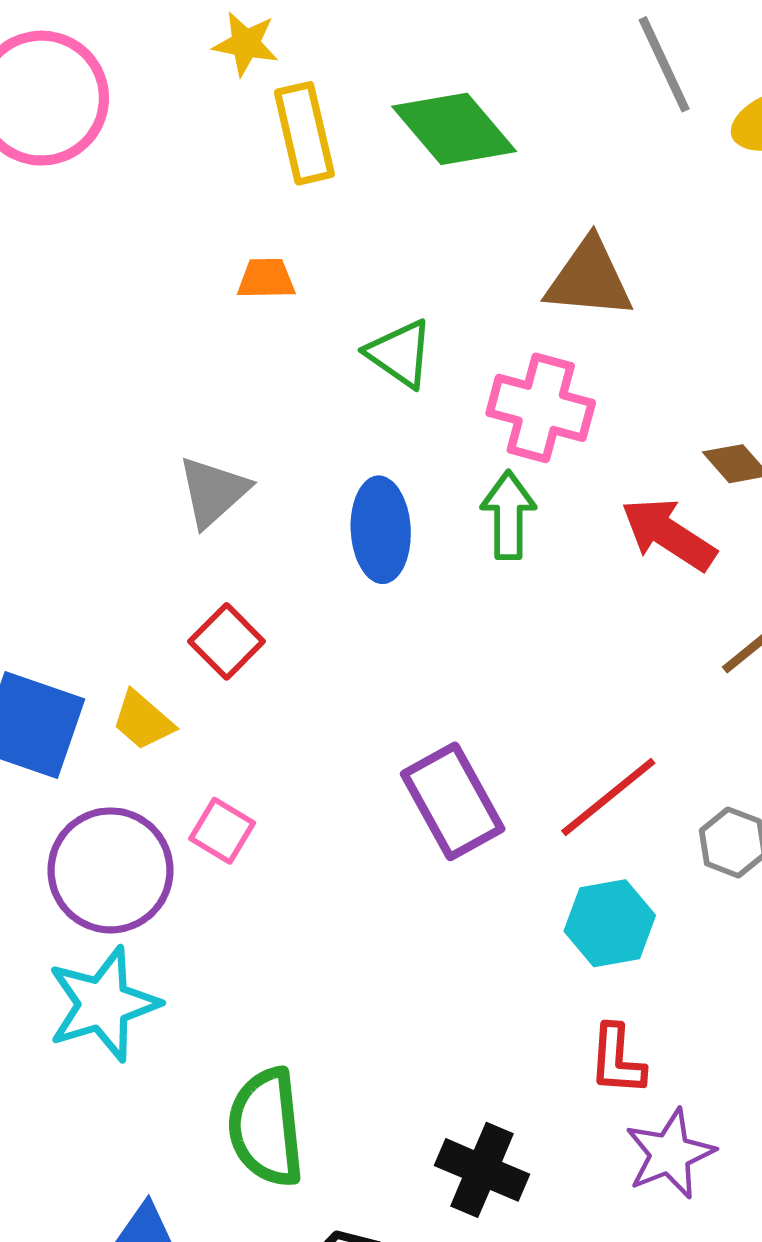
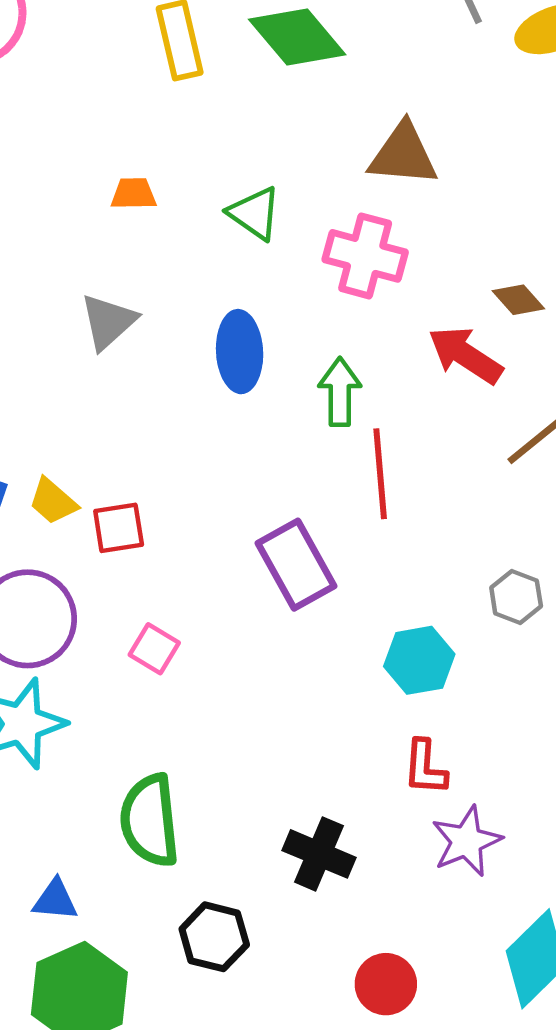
orange trapezoid: (266, 279) -> (134, 194), moved
green arrow: (508, 515) -> (340, 392), moved
red square: (227, 641) -> (119, 528), moved, turned 36
red line: (608, 797) -> (380, 474), moved, turned -56
pink square: (222, 831) -> (154, 649), moved

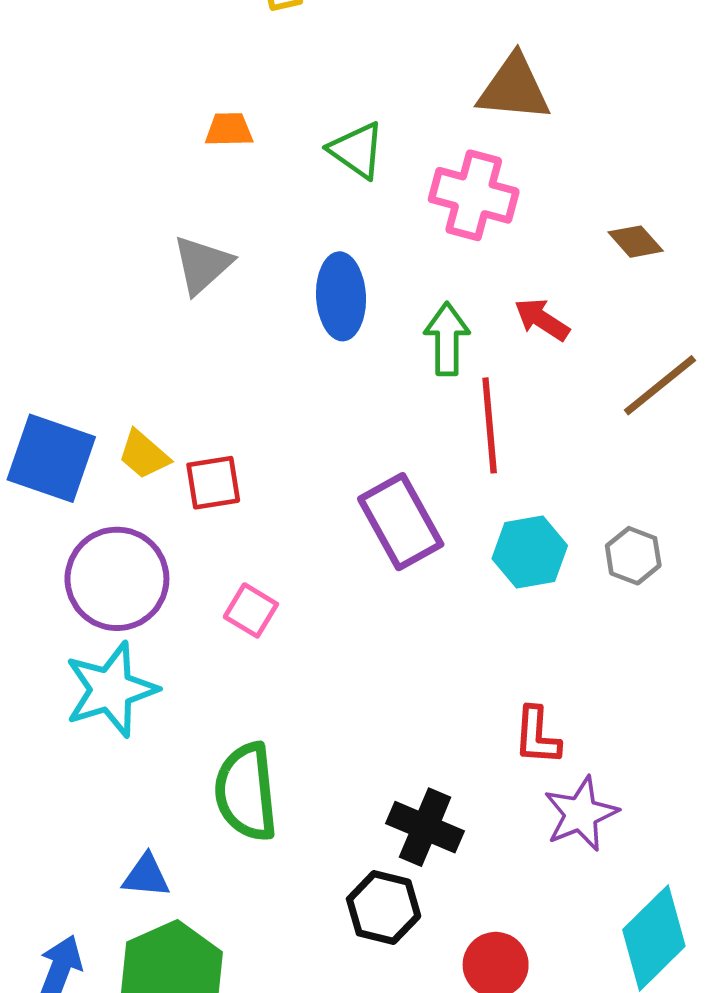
red arrow: (465, 355) -> (542, 319), moved, size x0.7
cyan hexagon: (419, 660) -> (530, 552), moved
black hexagon: (214, 937) -> (384, 908), moved

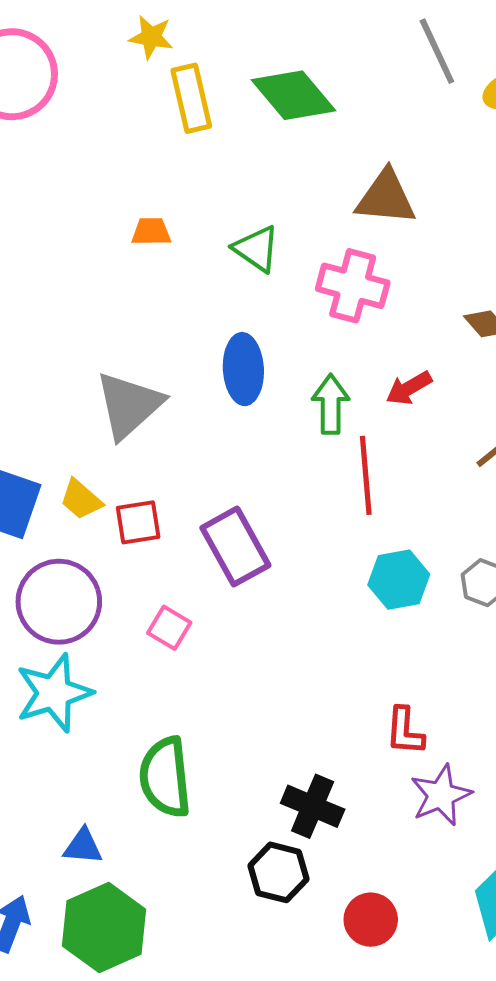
gray triangle: (202, 265) -> (129, 405), moved, size x1.4
red arrow: (542, 319) -> (409, 388), turned -63
purple rectangle: (401, 522) -> (235, 547), moved

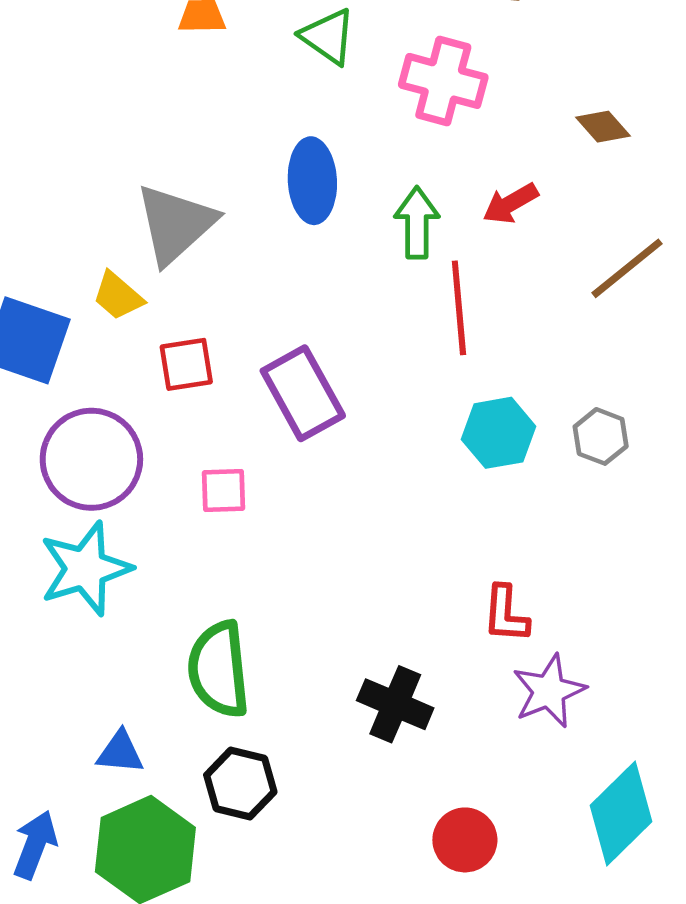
yellow trapezoid: (81, 499) -> (118, 296), moved
pink square: (169, 628) -> (224, 490), turned -33
black hexagon: (278, 872) -> (240, 784), moved

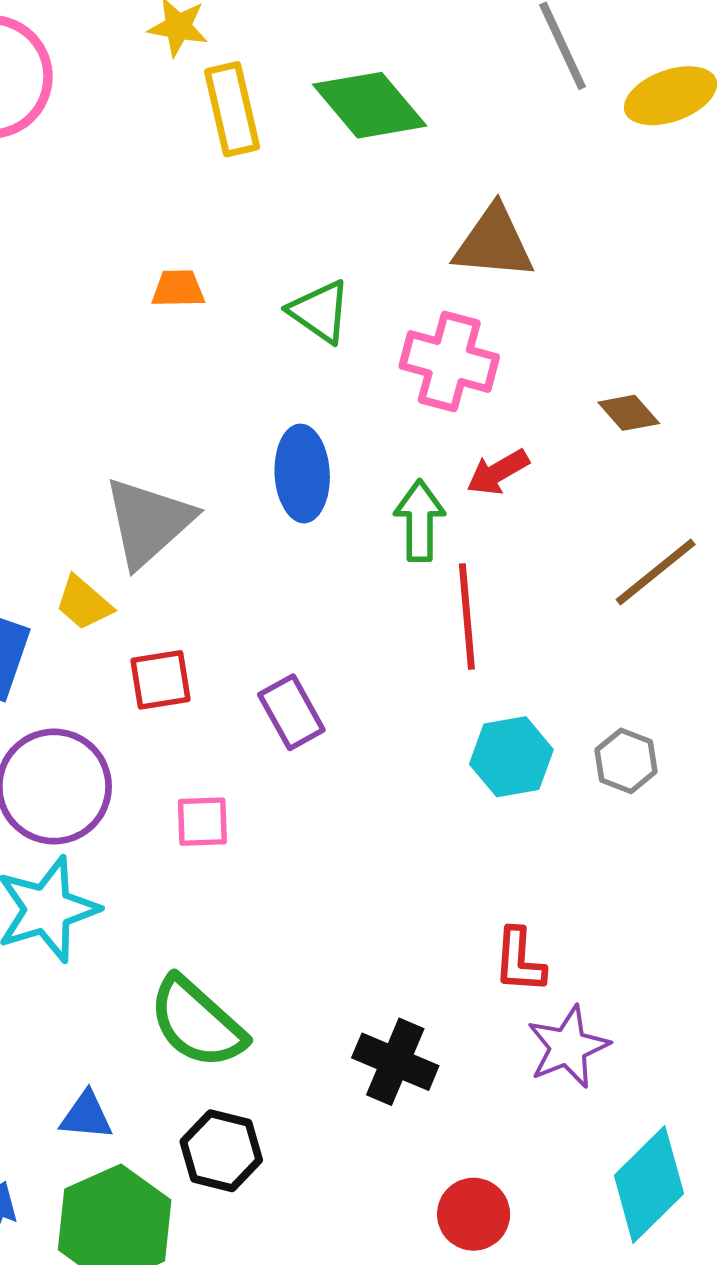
red arrow: (511, 203) -> (498, 472), moved
purple rectangle: (303, 393) -> (291, 712), size x0.7
green semicircle: (219, 669) -> (197, 1023), turned -42

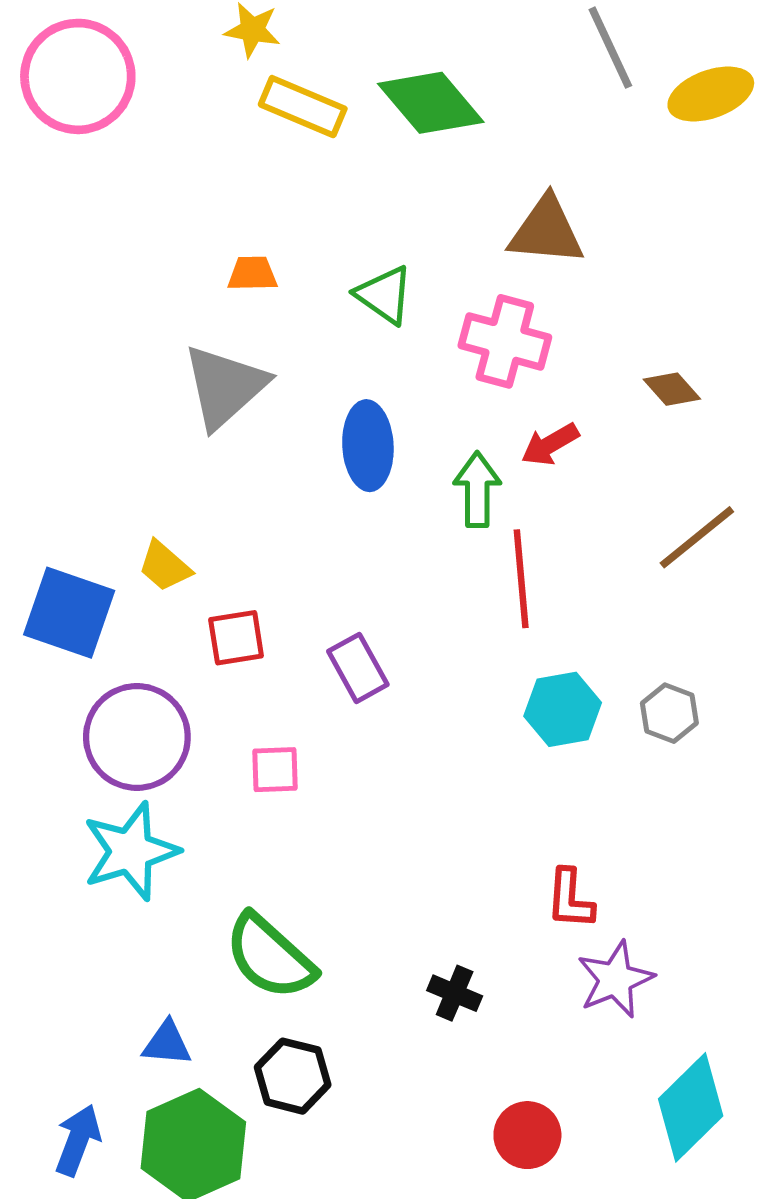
yellow rectangle: (232, 109) -> (303, 107), turned -54
gray triangle: (148, 522) -> (225, 387), moved
black cross: (395, 1062) -> (455, 993), size x0.7

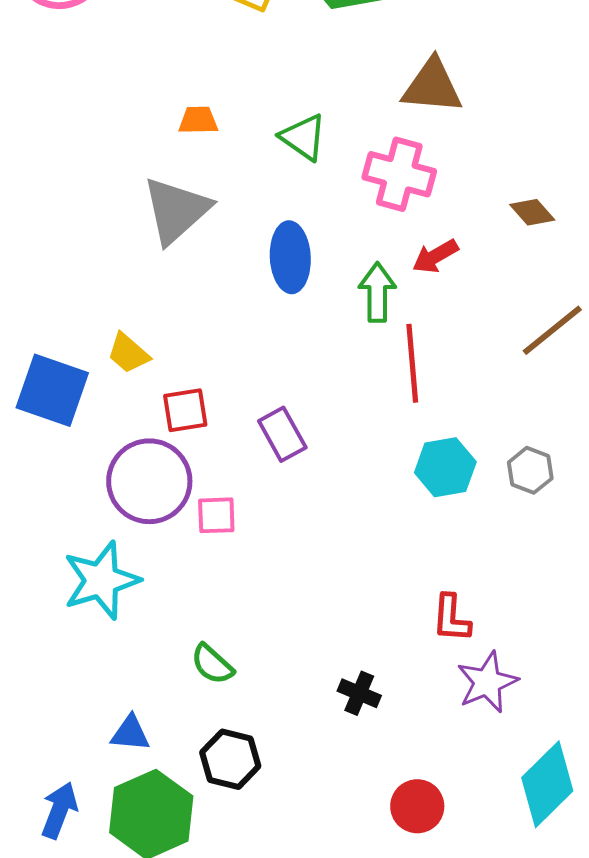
purple circle: (137, 737) -> (149, 481), moved
green semicircle: (270, 957) -> (212, 664), size x0.6

